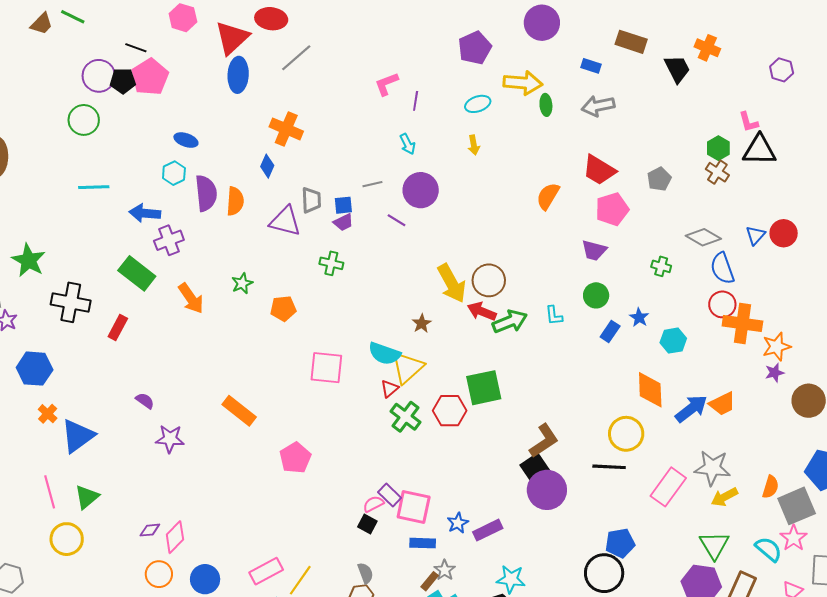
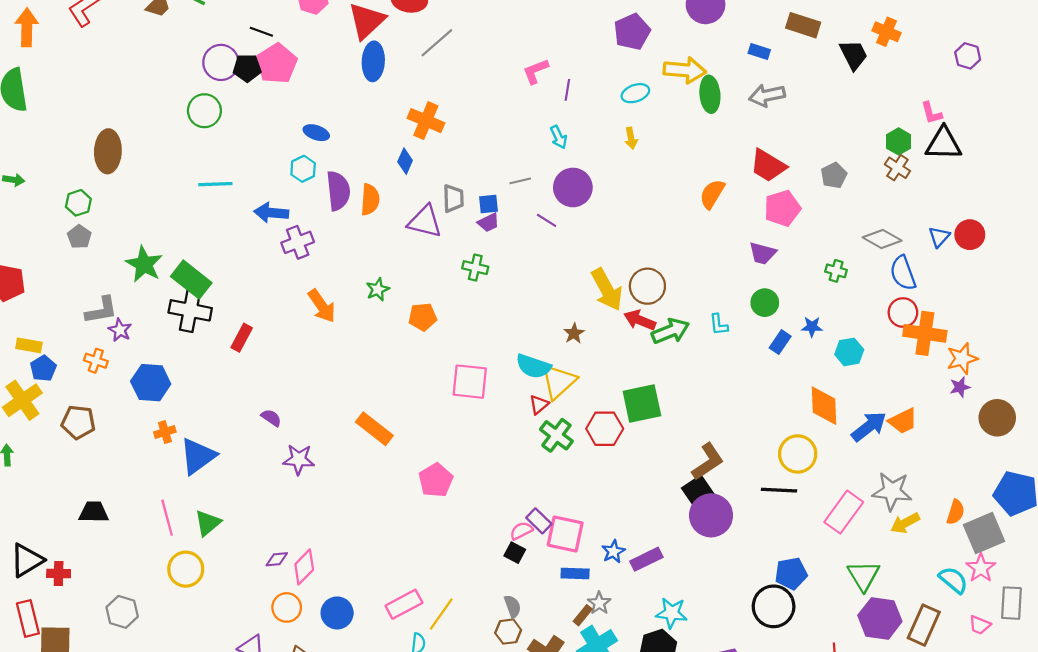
green ellipse: (546, 105) -> (710, 94), size x1.5
green rectangle: (137, 273) -> (191, 280), moved
blue star: (639, 317) -> (812, 327), turned -30
orange cross: (48, 414) -> (165, 432), turned 30
green triangle: (714, 545) -> (863, 576), moved

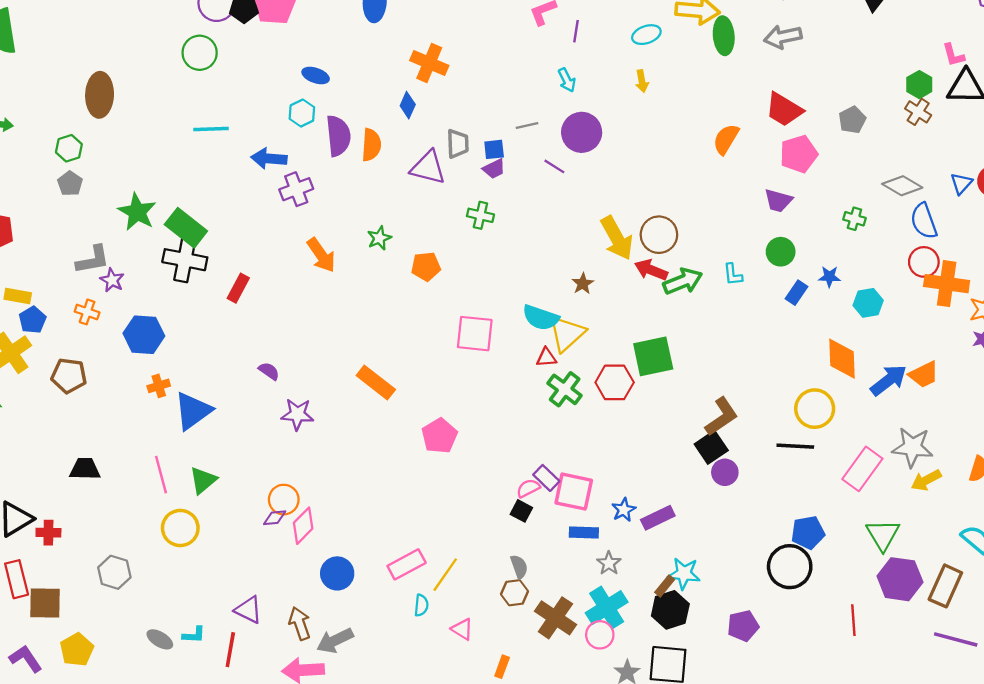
red triangle: (539, 405) -> (546, 357), turned 35
purple circle: (711, 515) -> (725, 472), size x0.6
orange circle: (287, 607) -> (284, 500), moved
brown rectangle: (583, 615) -> (665, 586), moved

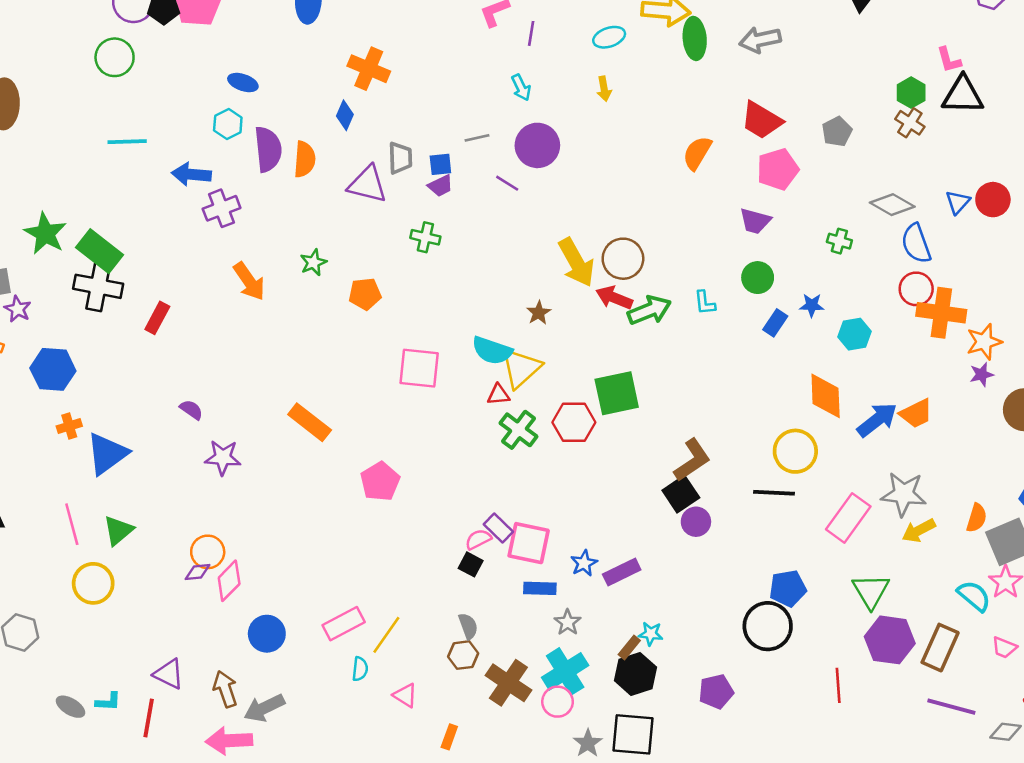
cyan star: (684, 573) -> (651, 634), size x0.7

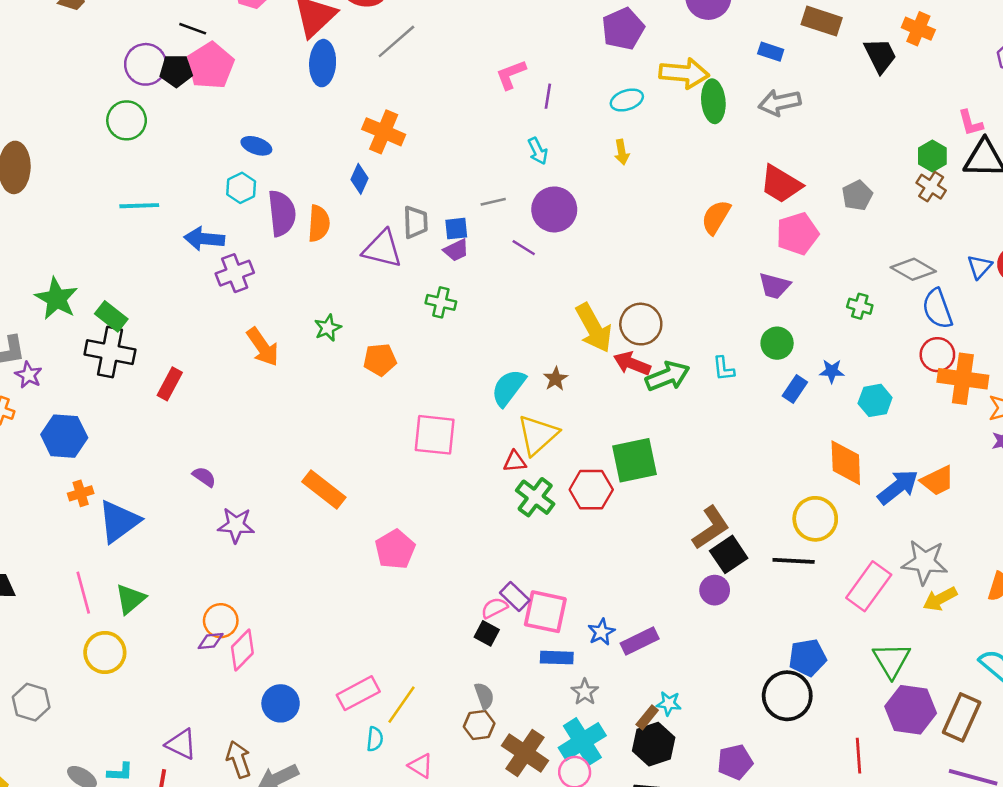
green rectangle: (99, 251) -> (111, 316), size x0.7
cyan semicircle: (492, 351) -> (508, 388), moved, turned 108
black square: (681, 494) -> (729, 554), moved

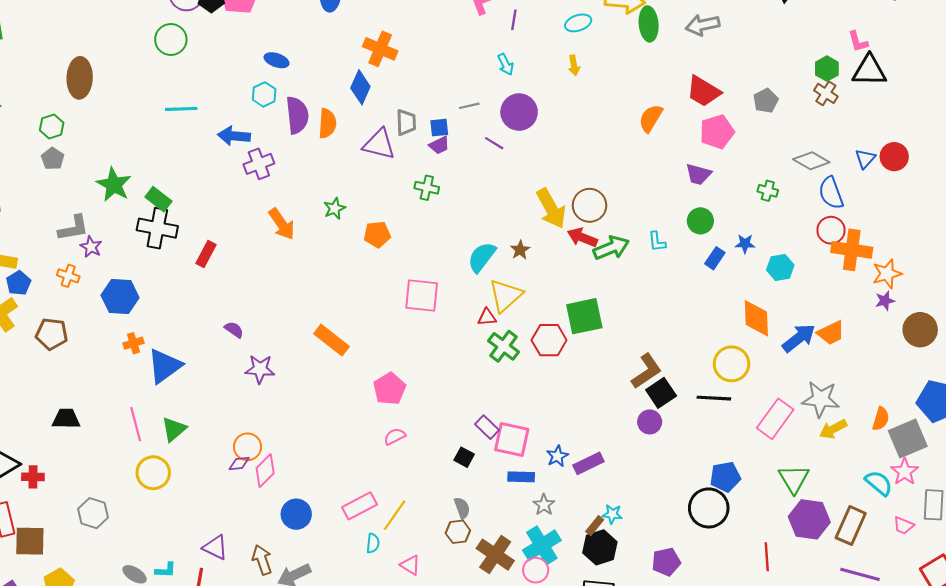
blue diamond: (359, 179) -> (360, 87), size x1.4
pink semicircle: (494, 608) -> (395, 436), moved

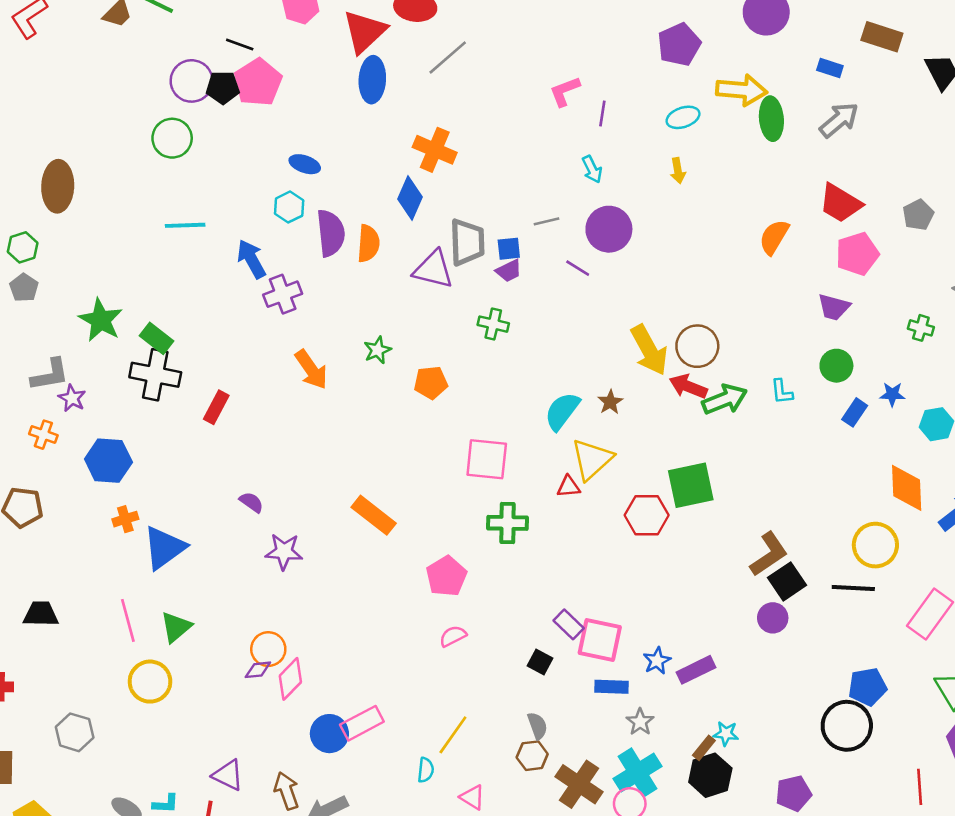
gray arrow: (702, 25) -> (839, 120), turned 152
gray trapezoid: (406, 122) -> (467, 242), size x1.4
blue arrow: (234, 136) -> (251, 259), turned 56
green cross: (504, 346) -> (508, 523), moved, turned -36
pink rectangle: (359, 506) -> (362, 723), moved

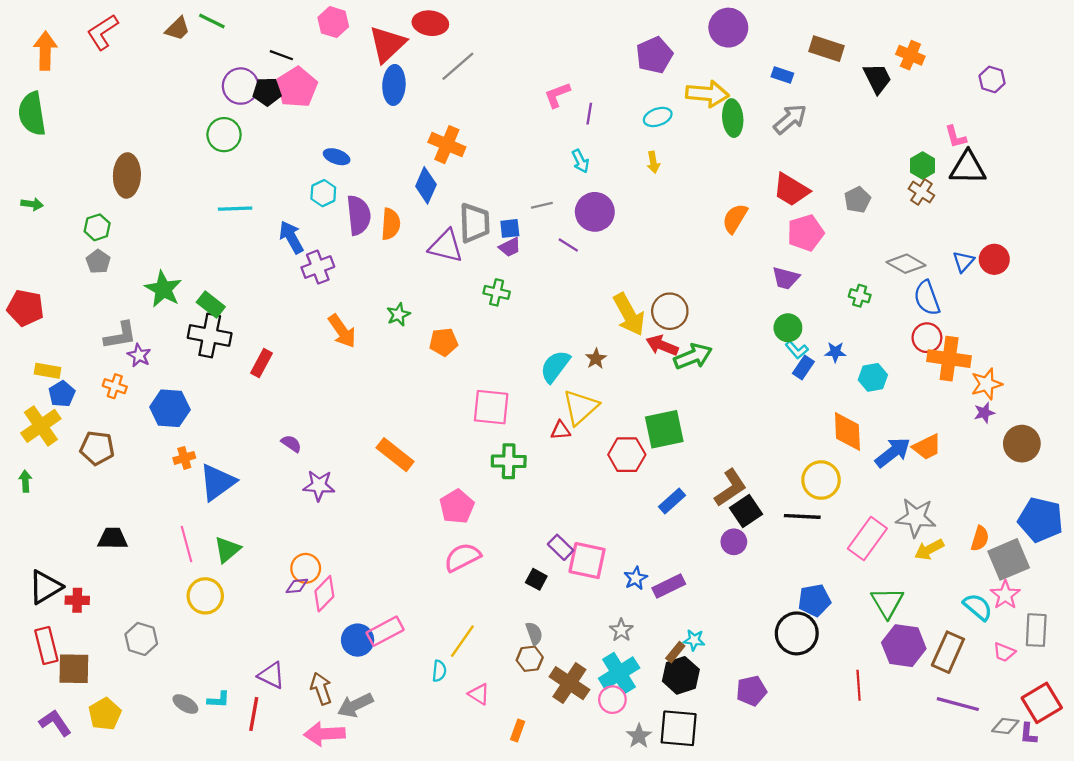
cyan L-shape: (782, 392) -> (797, 350), moved, turned -35
pink semicircle: (453, 636) -> (462, 557), size x1.6
blue rectangle: (612, 687) -> (672, 501), moved, turned -44

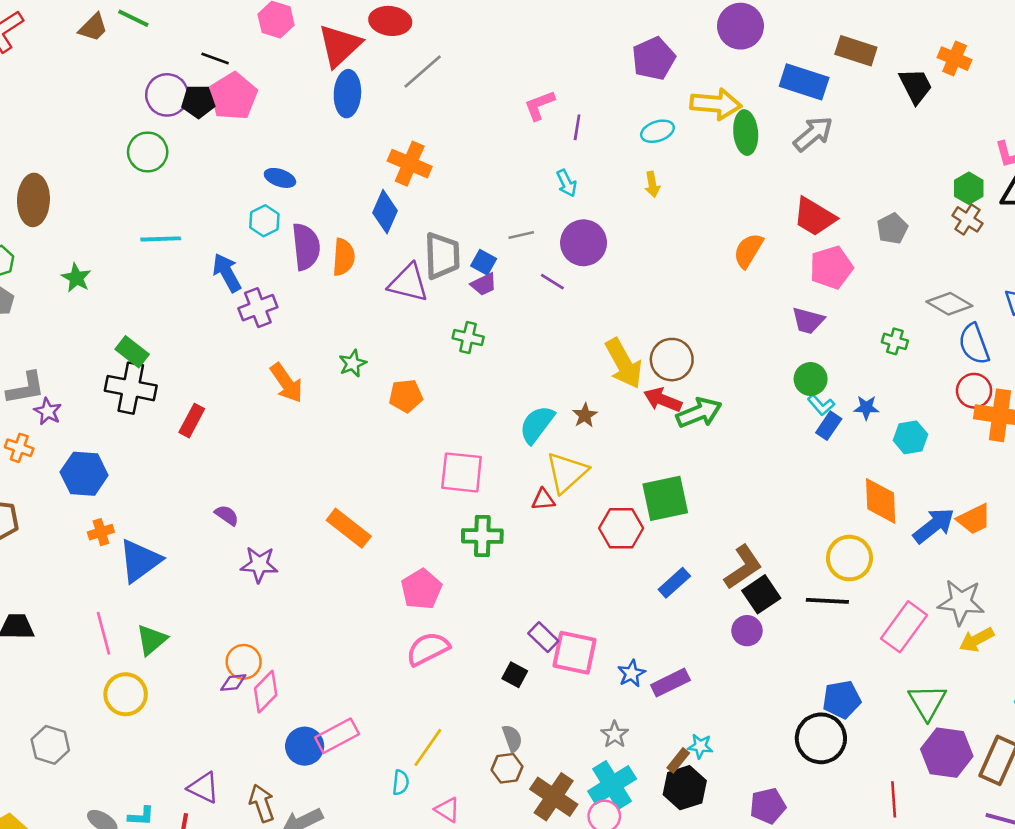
blue rectangle: (782, 75) -> (804, 82), size x1.8
blue square: (510, 228) -> (484, 262), turned 35
green star: (163, 289) -> (76, 278), moved, size x0.7

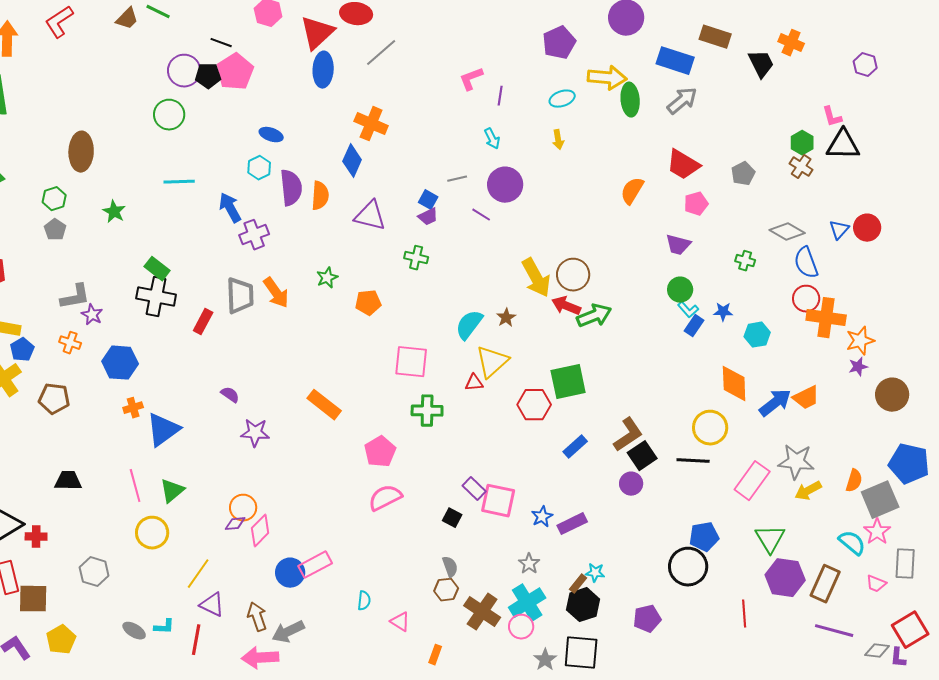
gray trapezoid: (442, 256) -> (240, 296), moved
pink pentagon: (831, 267) -> (696, 204), size x0.7
yellow line: (428, 747) -> (198, 574), moved

